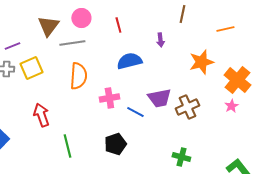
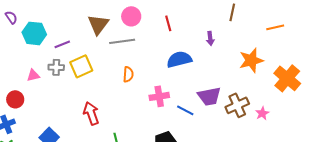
orange semicircle: (78, 76) -> (128, 74), size x0.6
pink star: (231, 106) -> (262, 113), moved

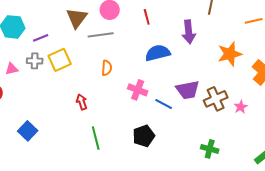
purple arrow: (210, 38) -> (189, 32), size x1.6
pink cross: (159, 96) -> (138, 90), turned 30
red arrow: (91, 113) -> (82, 102), moved, size x0.7

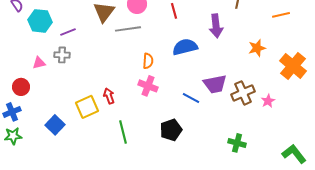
orange star: (230, 54) -> (257, 48), size x0.7
yellow square: (60, 60) -> (87, 107), moved
orange semicircle: (107, 68) -> (148, 61), moved
pink cross: (138, 90) -> (148, 86), moved

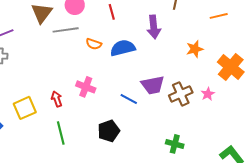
orange semicircle: (148, 61) -> (94, 44), moved, turned 105
red arrow: (109, 96) -> (57, 99), moved
pink star: (268, 101) -> (208, 94), moved

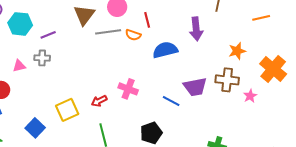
red line: (112, 12) -> (147, 20), moved
orange semicircle: (94, 44) -> (133, 35), moved
brown cross: (181, 94) -> (227, 80), moved, turned 30
red arrow: (57, 99) -> (99, 101), turned -98

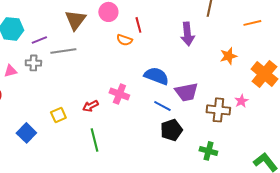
gray line: (108, 32) -> (63, 51), moved
blue semicircle: (165, 50) -> (156, 76), moved, turned 35
brown cross: (227, 80) -> (218, 110), moved
yellow square: (67, 110) -> (58, 115), size x0.7
black pentagon: (151, 133) -> (171, 130), moved

